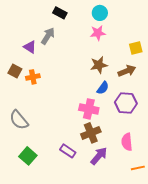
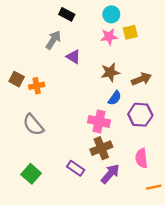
purple triangle: (30, 47) -> (73, 57), moved
yellow square: (136, 48) -> (130, 32), moved
gray semicircle: (19, 120) -> (33, 125), moved

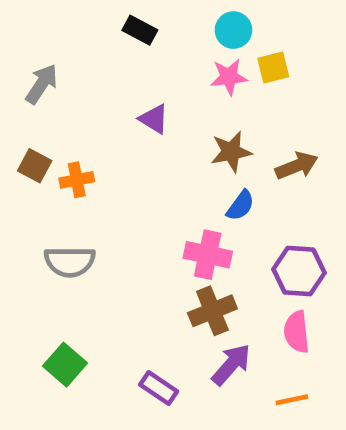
gray arrow: (53, 40) -> (42, 84), moved
purple hexagon: (140, 115) -> (299, 271), moved
gray semicircle: (33, 125) -> (70, 262), turned -50
purple rectangle: (76, 168) -> (159, 388), moved
orange line: (154, 187) -> (292, 400), moved

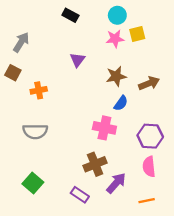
purple triangle: (154, 119) -> (77, 60), turned 35
brown square: (35, 166) -> (13, 73), moved
brown cross: (212, 311) -> (95, 164), moved

